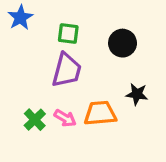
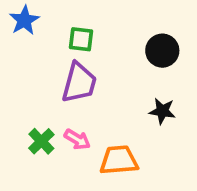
black circle: (123, 43) -> (162, 51), moved
orange trapezoid: (100, 113) -> (119, 160), moved

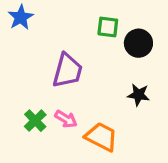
green square: (81, 39) -> (108, 27), moved
orange trapezoid: (119, 160) -> (101, 137), turned 32

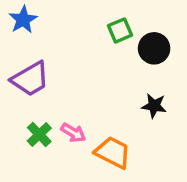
green square: (108, 27) -> (120, 30), turned -30
purple trapezoid: (67, 71) -> (30, 79), moved, turned 45

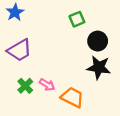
black circle: (154, 48) -> (98, 41), moved
black star: (154, 106) -> (99, 67), size x1.5

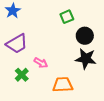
pink arrow: (47, 85) -> (41, 63), moved
orange trapezoid: (72, 97) -> (63, 85), turned -30

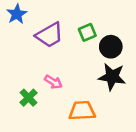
green square: (67, 17) -> (87, 32), moved
purple trapezoid: (17, 44) -> (49, 35), moved

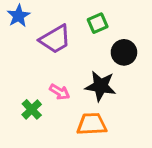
green square: (87, 32) -> (98, 23), moved
black star: (112, 77) -> (101, 86), moved

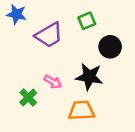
blue star: (19, 16) -> (16, 14), turned -30

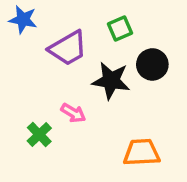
black star: (89, 77) -> (111, 81), moved
orange trapezoid: (81, 110) -> (142, 152), moved

